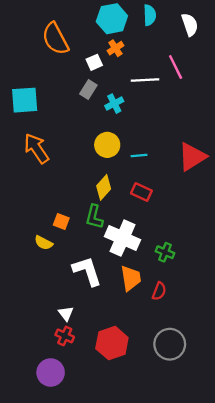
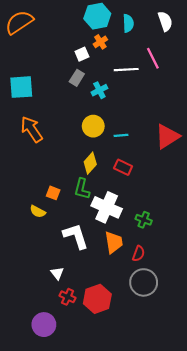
cyan semicircle: (150, 15) -> (128, 23), moved
orange semicircle: (55, 39) -> (19, 22), moved, turned 84
red cross: (65, 336) -> (68, 297), moved
gray circle: (170, 344) -> (144, 282), moved

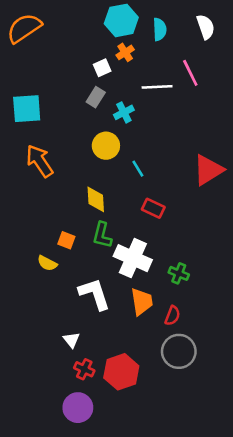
yellow circle: (93, 126) -> (106, 146), moved
cyan line: (121, 135) -> (138, 169), moved, turned 64
yellow diamond: (90, 163) -> (96, 199), moved, turned -45
purple circle: (44, 325) -> (78, 408), moved

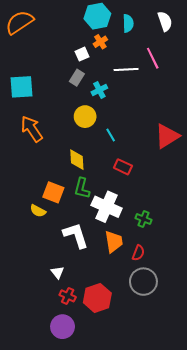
orange square: (66, 240) -> (53, 192), size x1.5

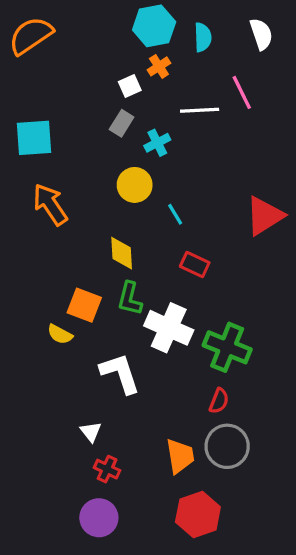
green cross: (143, 219) -> (227, 347), size x1.8
orange trapezoid: (114, 242) -> (180, 456), moved
red hexagon: (97, 298) -> (198, 514), moved

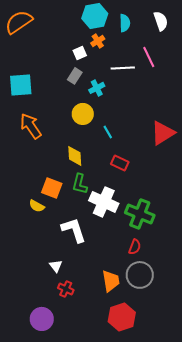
purple circle: (99, 518) -> (42, 319), moved

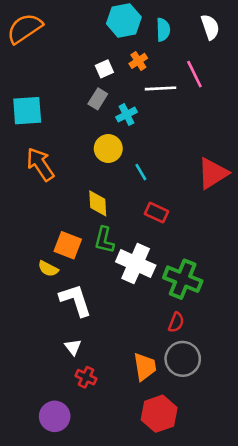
orange cross: (98, 41) -> (138, 61), moved
white L-shape: (74, 230) -> (76, 300), moved

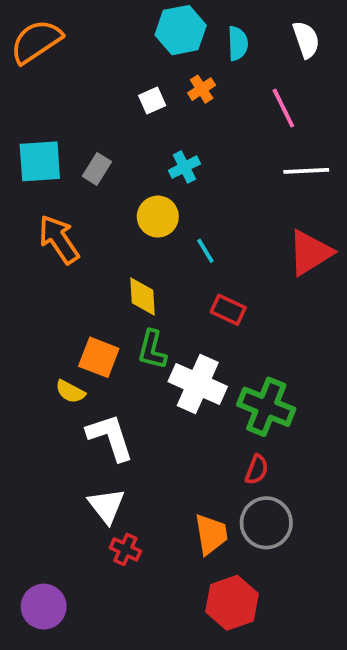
white line: (160, 88) -> (306, 171), moved
gray rectangle: (98, 99) -> (97, 169), moved
white triangle: (73, 347) -> (106, 506), size x1.5
purple circle: (55, 416) -> (44, 607), moved

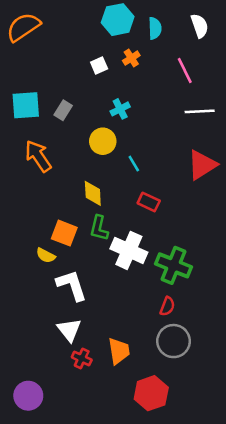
orange trapezoid: (211, 534) -> (119, 351), moved

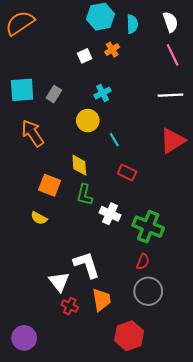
pink line: (185, 70) -> (173, 55), moved
orange square: (64, 233) -> (50, 185), moved
white cross: (129, 250) -> (110, 214), size x0.7
white L-shape: (72, 285) -> (87, 265), moved

